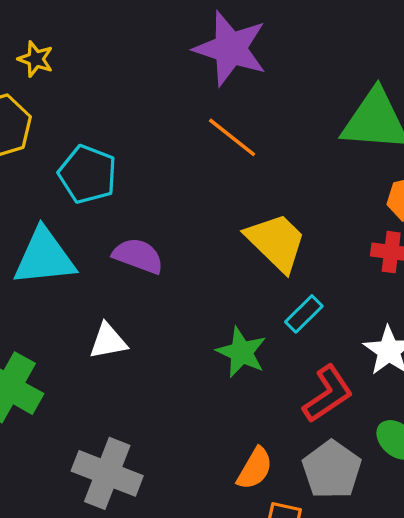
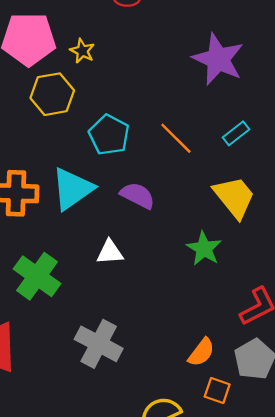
orange line: (232, 137) -> (176, 138), moved
cyan triangle: (44, 257) -> (72, 189), turned -36
cyan rectangle: (304, 314) -> (236, 133), moved
green star: (241, 352) -> (204, 249), moved

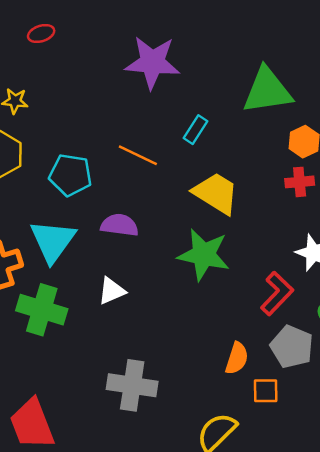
green star: (204, 249) -> (204, 255), size x1.4
green cross: (37, 276) -> (42, 310), moved

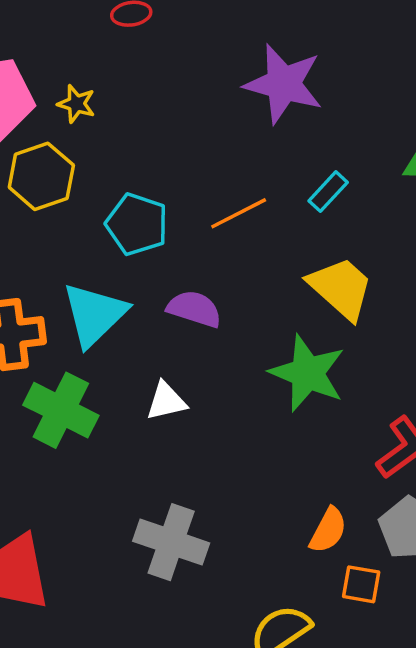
orange line: (138, 155) -> (239, 213), turned -63

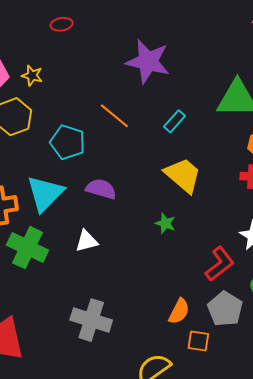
orange line: (239, 213) -> (114, 116), moved, turned 68
green star: (307, 373) -> (165, 223), size x0.5

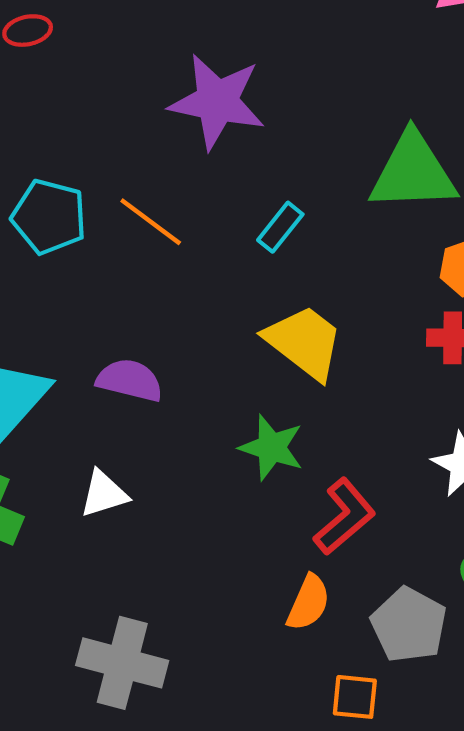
cyan pentagon: (68, 142) -> (49, 217), moved
green star: (165, 223) -> (271, 447), size x1.4
red L-shape: (220, 264) -> (344, 517), moved
orange semicircle: (179, 311) -> (308, 603), moved

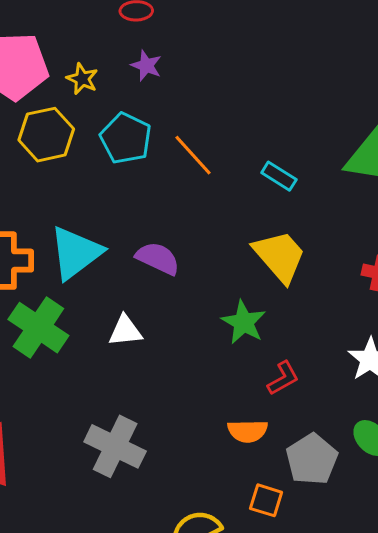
purple star: (217, 101) -> (146, 66), moved, size x0.5
cyan rectangle: (280, 227) -> (279, 176), turned 72
red L-shape: (344, 517) -> (283, 378), size x0.7
orange semicircle: (308, 603) -> (248, 431), turned 54

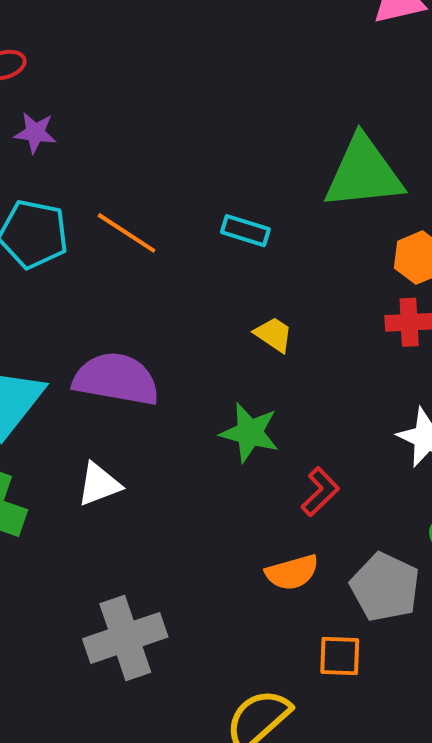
yellow trapezoid: (280, 256) -> (274, 334), size x0.5
purple semicircle: (158, 258) -> (116, 379), size x1.4
gray cross: (115, 446) -> (125, 638), turned -30

